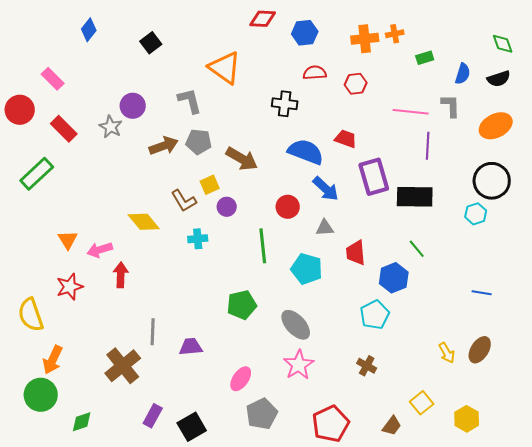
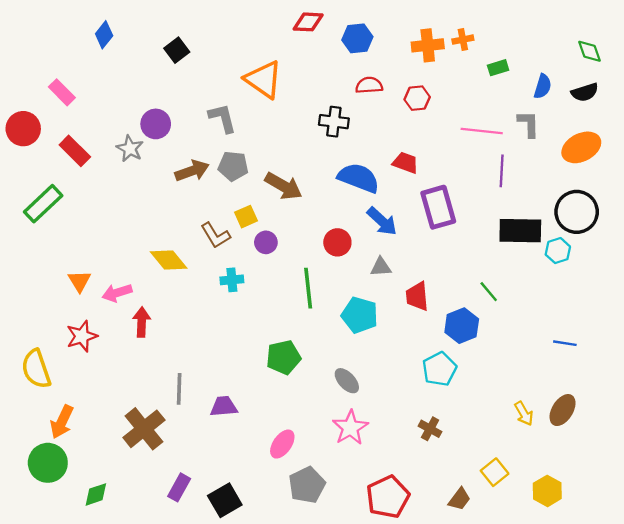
black rectangle: (415, 197) -> (520, 231), moved
gray ellipse: (296, 325) -> (347, 381), size x0.7

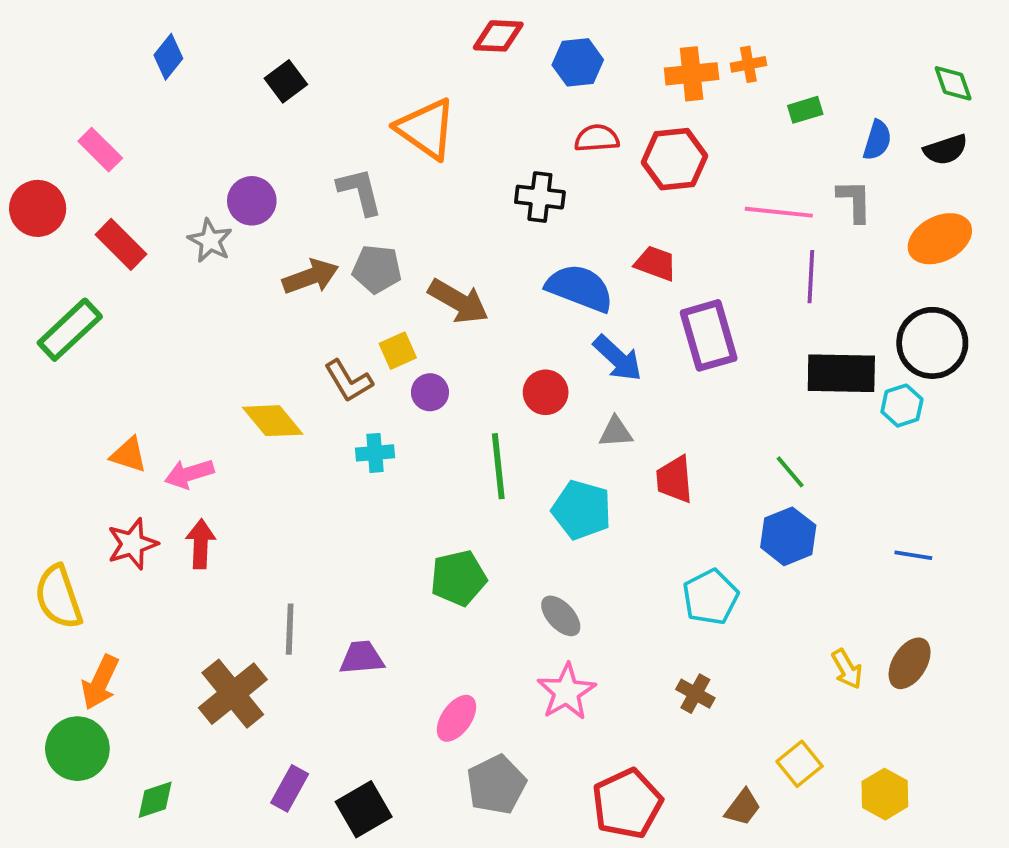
red hexagon: (417, 98) -> (674, 159), size x1.5
orange triangle: (79, 281) -> (129, 455), turned -40
red arrow: (142, 322) -> (201, 544), moved
blue hexagon: (462, 326) -> (788, 536), moved

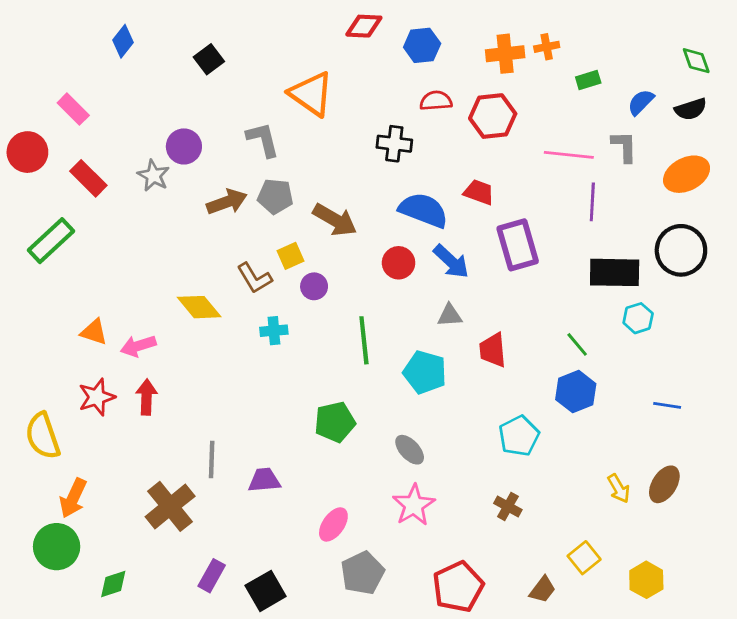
blue semicircle: (877, 140) -> (641, 102), turned -152
red circle: (546, 392) -> (399, 263), moved
cyan hexagon: (902, 406) -> (638, 318), moved

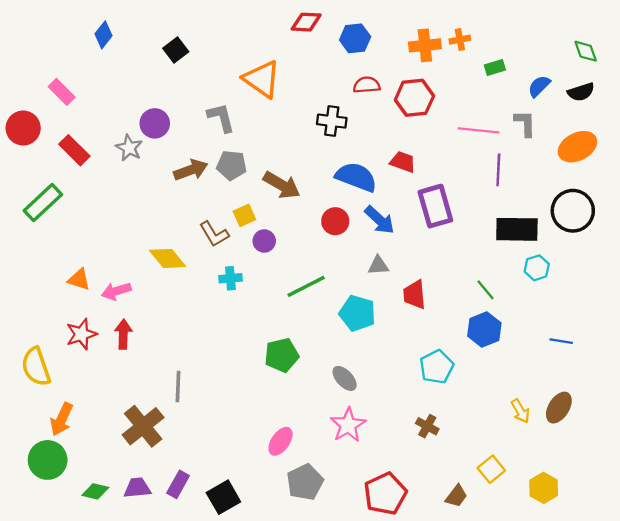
green line: (364, 340) -> (306, 286), turned 69
purple trapezoid: (264, 480) -> (137, 488), moved
green diamond: (113, 584) -> (95, 491), turned 32

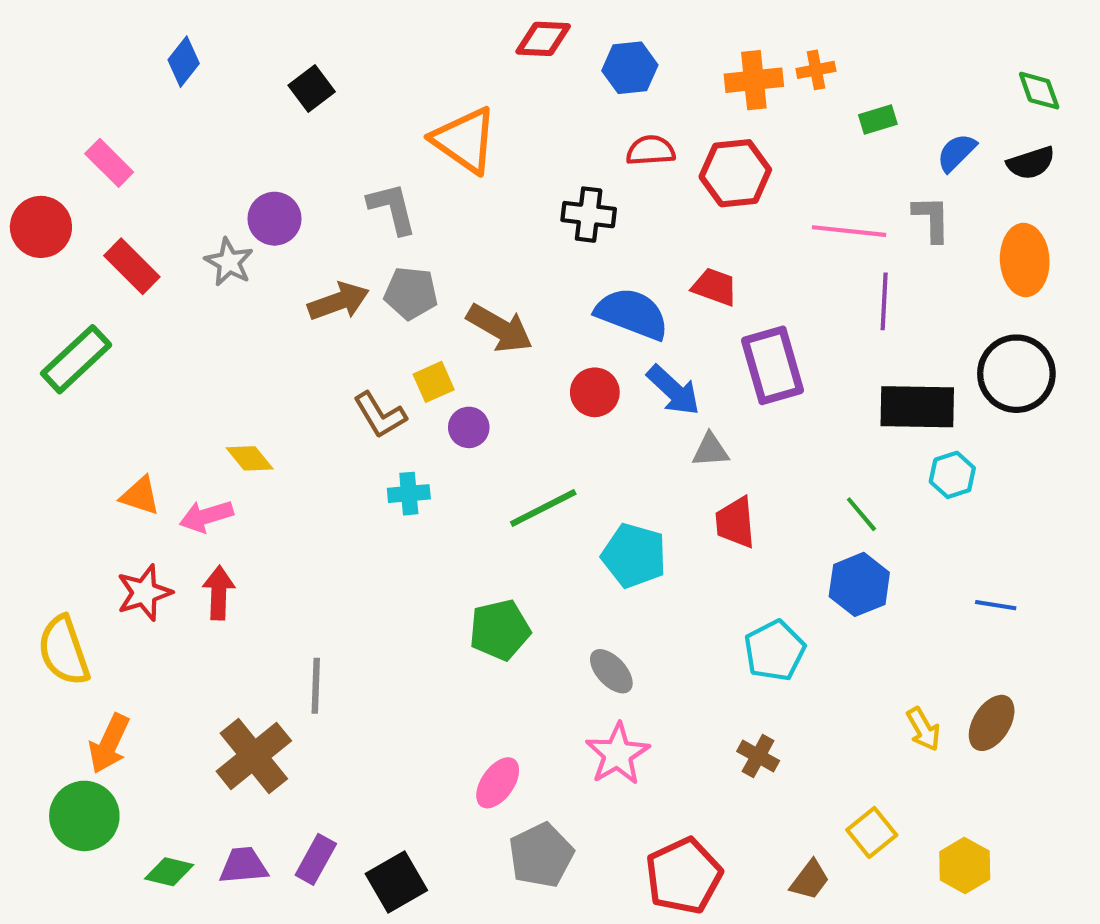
orange ellipse: (577, 147) -> (1025, 260), turned -66
yellow diamond: (168, 258) -> (250, 458), moved, size x0.7
gray triangle: (378, 265) -> (711, 450), moved

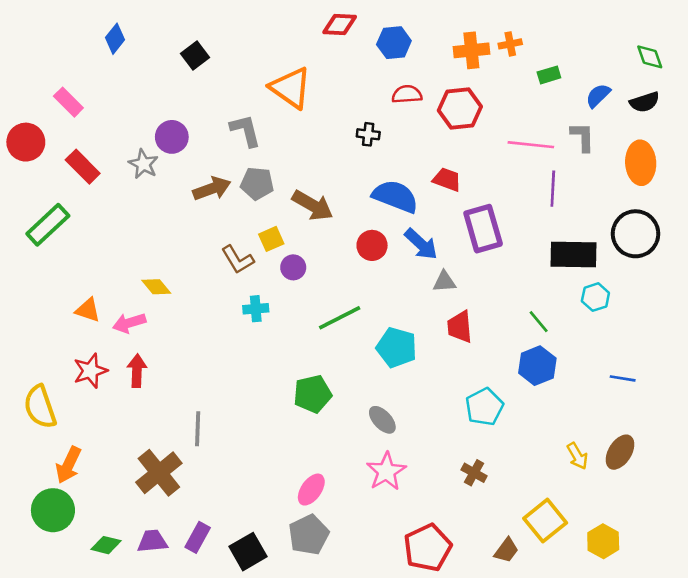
black cross: (589, 215) -> (368, 134), size x0.7
yellow square: (872, 832) -> (545, 521), size x1.4
gray pentagon: (541, 855) -> (309, 535), moved

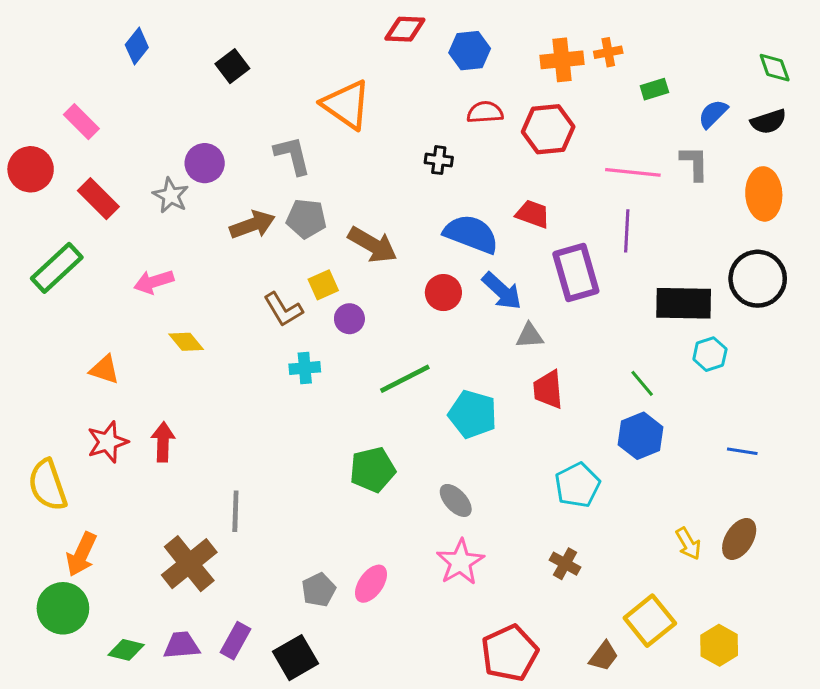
purple line: (553, 189) -> (627, 231), moved
pink arrow: (129, 323) -> (154, 282), moved
gray pentagon: (309, 535) -> (319, 590), moved, size x0.7

